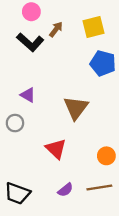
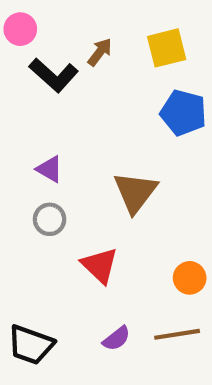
pink circle: (31, 12) -> (20, 29), moved
gray circle: (15, 123) -> (50, 219), moved

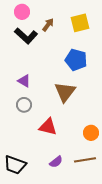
pink circle: (20, 29) -> (22, 12), moved
blue pentagon: (183, 113) -> (76, 60), moved
red triangle: (100, 265) -> (48, 127), turned -30

